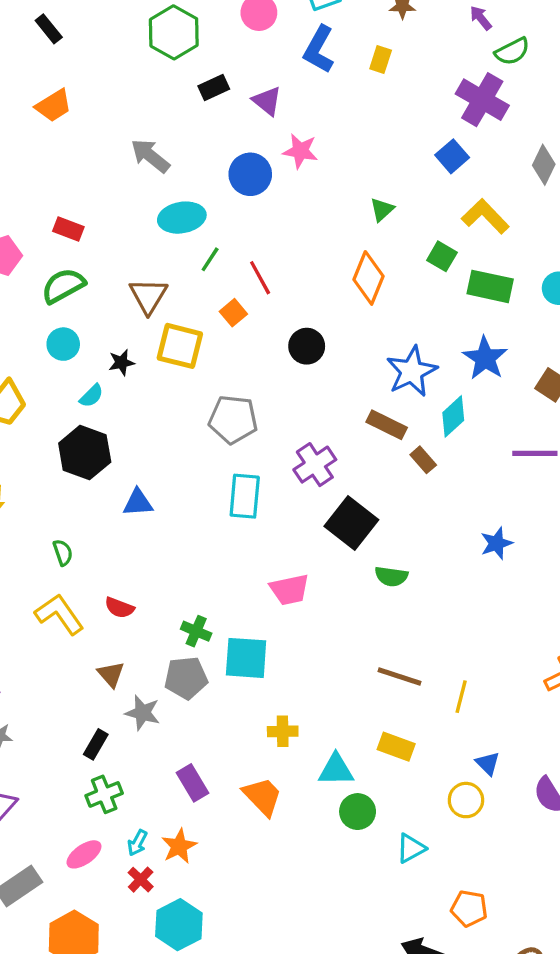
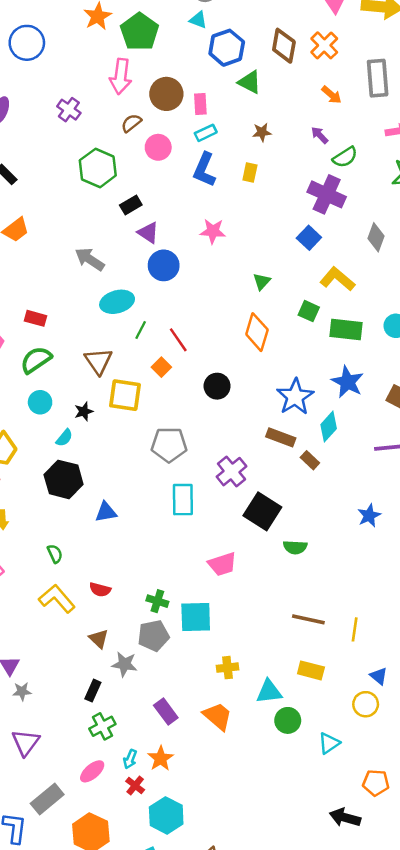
purple triangle: (267, 101) -> (148, 233), moved
pink star: (300, 151) -> (213, 231), moved

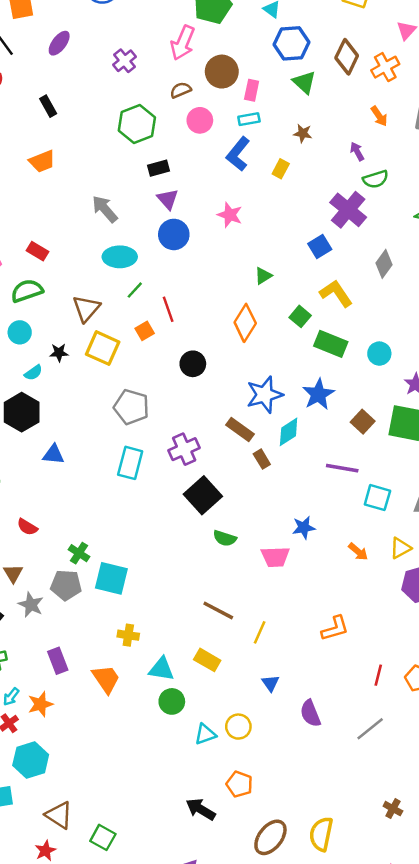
pink trapezoid: (222, 564) -> (275, 557), moved
yellow circle: (366, 704) -> (238, 727), moved

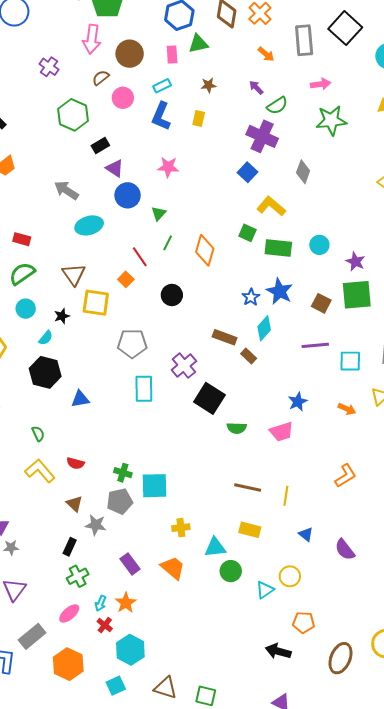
green triangle: (304, 82) -> (198, 44), turned -40
pink rectangle: (252, 90) -> (172, 54), moved
green triangle: (263, 276) -> (159, 213), moved
green line: (135, 290) -> (168, 243), moved
blue star: (264, 395) -> (251, 297), moved, size x0.6

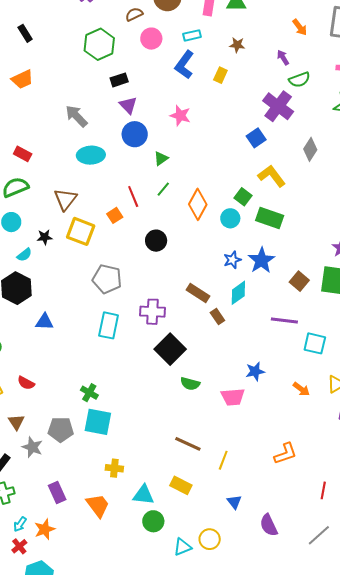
cyan circle: (319, 245) -> (230, 218), moved
purple cross: (184, 366) -> (153, 312), turned 30
green cross: (123, 473) -> (89, 393), moved

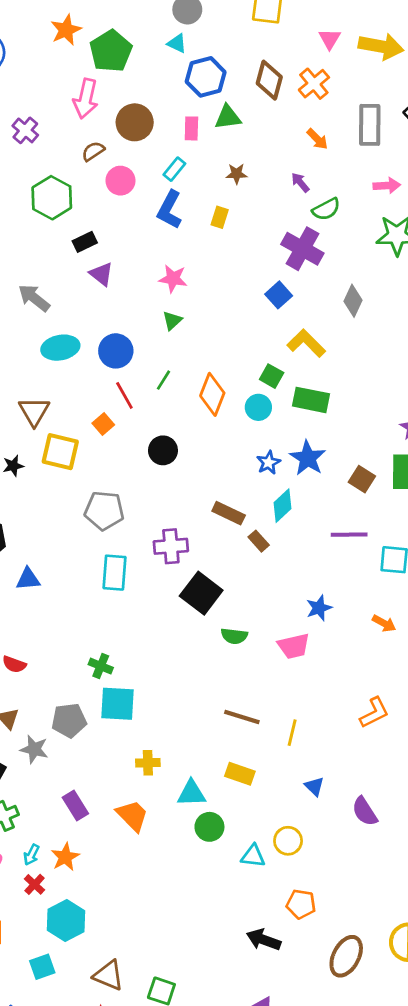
cyan rectangle: (192, 35) -> (174, 169), turned -30
blue circle: (135, 134) -> (116, 351), moved
green triangle: (161, 159) -> (172, 321), moved
cyan triangle: (182, 547) -> (253, 856), turned 36

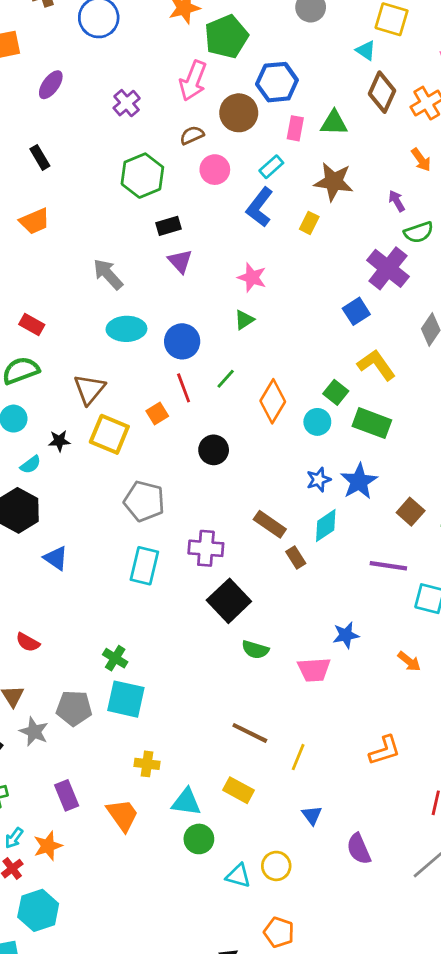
cyan triangle: (177, 43) -> (366, 50), moved
blue hexagon: (206, 77) -> (277, 82), moved
brown star: (237, 174) -> (334, 182), size x1.8
blue triangle: (28, 579) -> (56, 558), turned 30

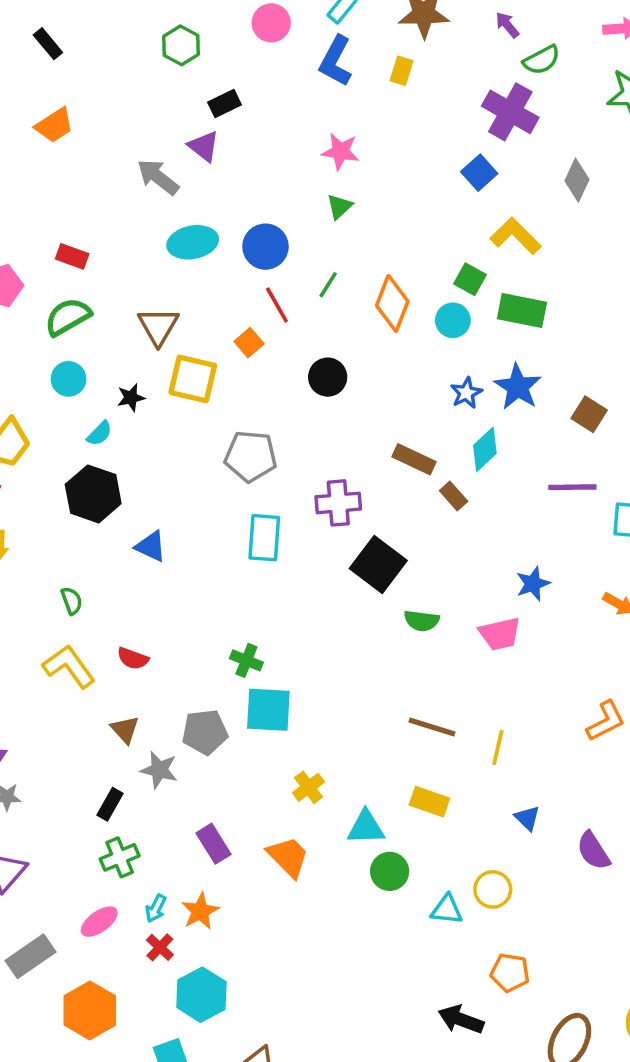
green hexagon: (142, 176) -> (181, 45), size x0.7
purple triangle: (180, 261) -> (204, 146), moved
yellow cross: (147, 764) -> (309, 787), turned -35

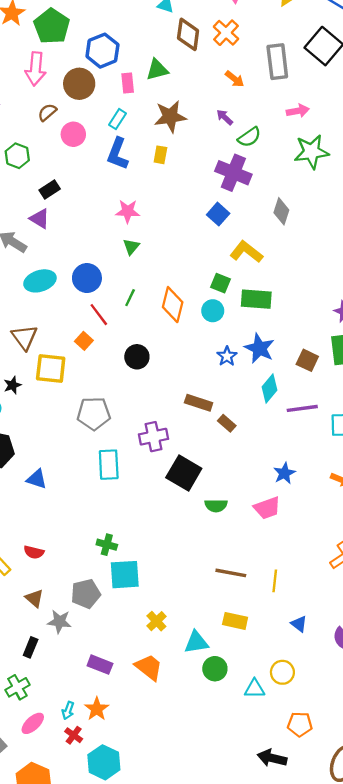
cyan diamond: (485, 449) -> (269, 389), moved
purple rectangle: (213, 844) -> (100, 665), turned -30
green cross: (120, 857) -> (17, 687), moved

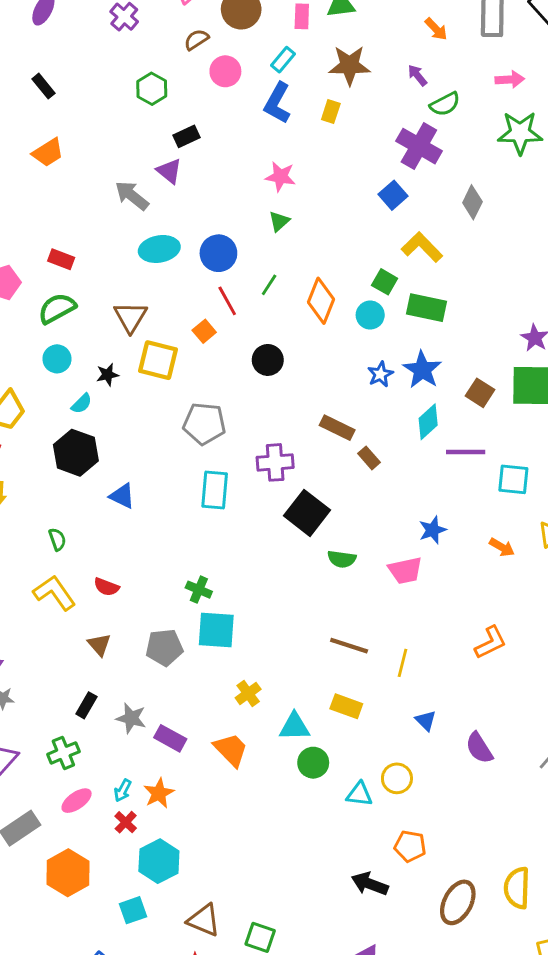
gray star: (59, 622) -> (131, 718), moved

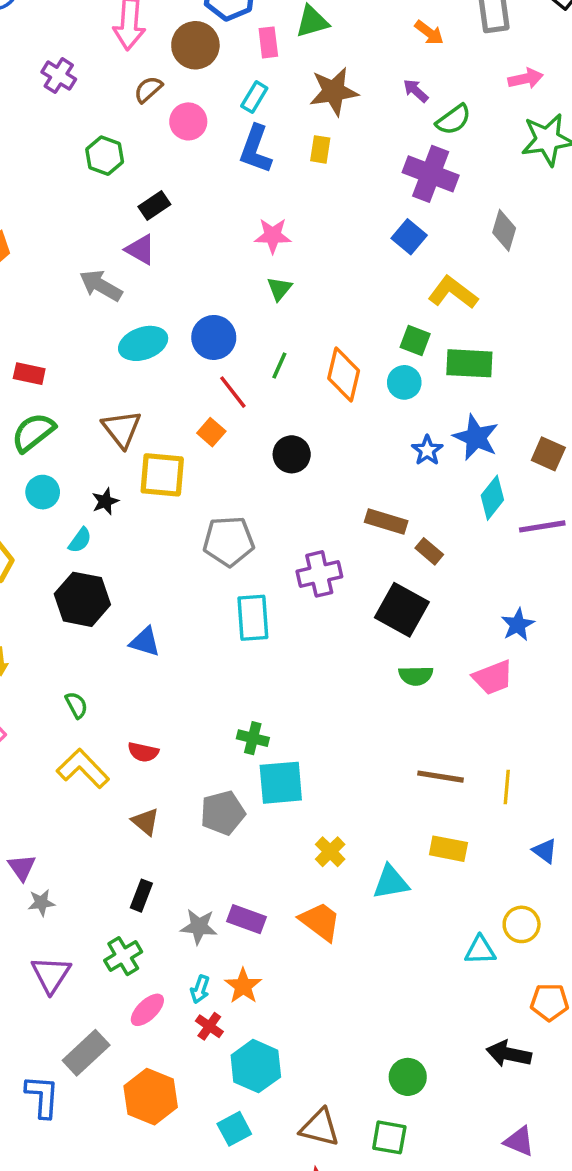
black square: (307, 513) -> (402, 610), moved
gray star: (131, 718) -> (199, 927), moved
green circle: (313, 763) -> (408, 1077), moved

